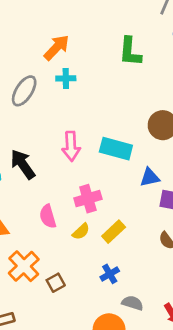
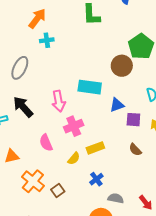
gray ellipse: (24, 91) -> (20, 68), moved
pink arrow: (71, 146) -> (59, 101), moved
yellow semicircle: (81, 231) -> (74, 158), moved
yellow rectangle: (114, 232) -> (95, 148), turned 30

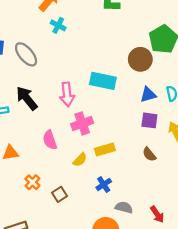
cyan cross: (47, 40) -> (58, 25), turned 32
gray ellipse: (20, 68) -> (26, 54), turned -70
blue triangle: (117, 105) -> (148, 95), moved
orange cross: (33, 181) -> (32, 182), size x0.6

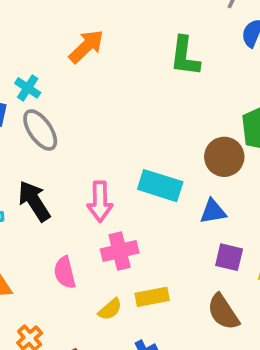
cyan cross: (58, 25) -> (28, 88), moved
blue triangle: (148, 95) -> (213, 211), moved
brown semicircle: (149, 154) -> (223, 312), size x1.5

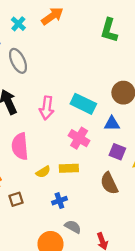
cyan cross: (28, 88) -> (18, 24), moved
pink cross: (120, 251) -> (79, 138), moved, turned 36
pink semicircle: (65, 272) -> (20, 146), size x1.4

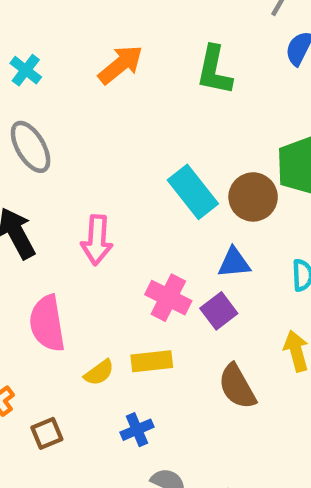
orange arrow: (52, 16) -> (121, 65), moved
cyan rectangle: (83, 104) -> (193, 192), moved, turned 30
purple square: (117, 152) -> (219, 311), moved, turned 35

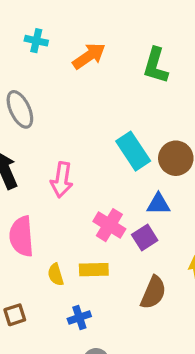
cyan cross: (26, 70) -> (36, 41), moved, turned -30
yellow semicircle: (99, 373) -> (56, 275), turned 105
brown semicircle: (237, 386) -> (153, 293), turned -132

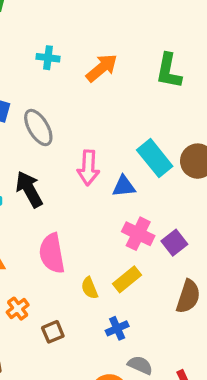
pink arrow: (62, 180) -> (88, 168), moved
blue triangle: (158, 204) -> (124, 186), moved
yellow rectangle: (94, 270) -> (127, 279), turned -32

